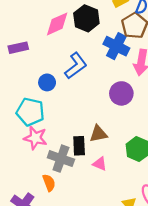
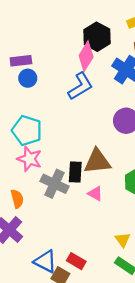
pink diamond: (57, 24) -> (86, 56), moved, turned -40
blue circle: (47, 82) -> (28, 78), moved
brown triangle: (98, 134) -> (97, 161), size x1.4
orange semicircle: (49, 183) -> (17, 199), moved

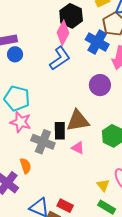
orange semicircle: (17, 199) -> (26, 166), moved

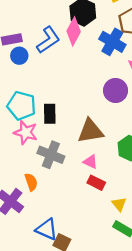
blue L-shape: (60, 58) -> (48, 40), moved
black rectangle: (60, 131) -> (50, 114), moved
red rectangle: (65, 206) -> (96, 183), moved

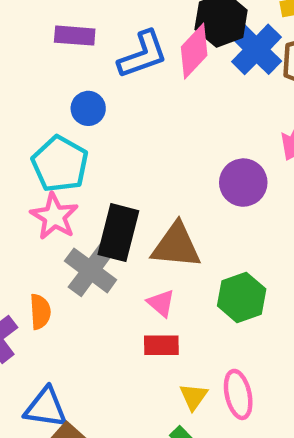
blue cross: (112, 42) -> (256, 49), moved
blue circle: (19, 56) -> (88, 108), moved
black rectangle: (50, 114) -> (118, 233), moved, size x1.4
red rectangle: (96, 183) -> (161, 345), turned -42
blue triangle: (47, 229) -> (46, 408), turned -30

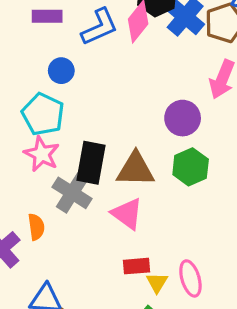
green hexagon: (242, 297) -> (191, 167), moved
pink triangle: (161, 303) -> (127, 214), size x1.5
red rectangle: (161, 345) -> (136, 266), moved

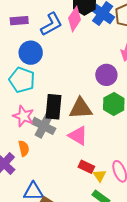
blue circle: (61, 71) -> (31, 53), size x1.5
pink star: (42, 154) -> (23, 116), moved
red rectangle: (136, 266) -> (86, 167), turned 35

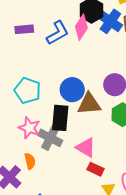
blue circle: (31, 53) -> (72, 90), moved
brown triangle: (81, 108) -> (89, 104), moved
red rectangle: (86, 167) -> (96, 169), moved

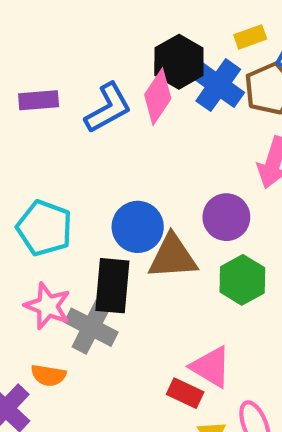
pink triangle: (86, 148) -> (211, 367), moved
orange semicircle: (30, 161) -> (48, 375), turned 112

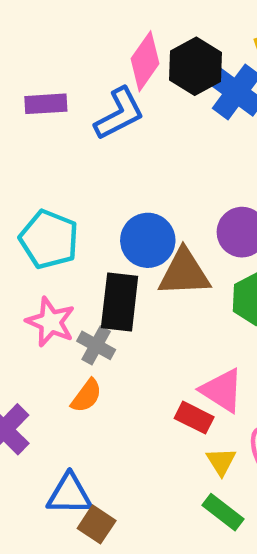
pink diamond: (158, 97) -> (145, 61), moved
gray cross: (91, 327) -> (96, 345), size x0.7
orange semicircle: (48, 375) -> (86, 396), moved, turned -64

